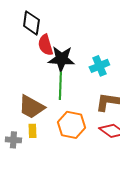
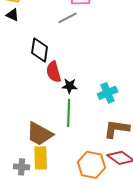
black star: (61, 59) -> (70, 86), size x0.6
orange hexagon: (71, 125) -> (92, 165), moved
yellow rectangle: (32, 131) -> (41, 158), size x1.6

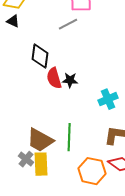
black star: (70, 86) -> (70, 80), moved
green line: (69, 113) -> (69, 137), moved
gray cross: (22, 167) -> (26, 159), moved, turned 35

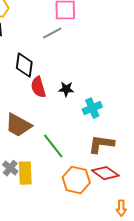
black star: (70, 80) -> (66, 89), moved
green line: (69, 137) -> (53, 146), turned -40
brown trapezoid: (40, 140) -> (18, 125), moved

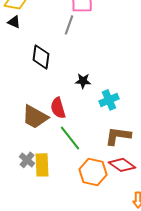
gray line: (52, 33) -> (69, 25), turned -42
red semicircle: (38, 87) -> (58, 108), moved

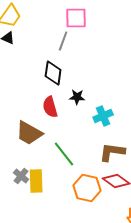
black diamond: (41, 57) -> (53, 73), moved
red semicircle: (58, 108) -> (50, 107), moved

